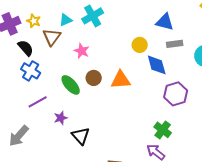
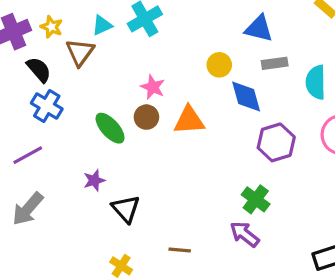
pink star: (82, 51) -> (153, 87), moved
purple line: (38, 102) -> (28, 155), moved

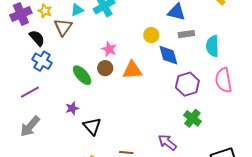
green cross: (256, 199) -> (192, 118), moved

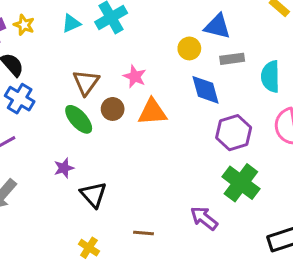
brown triangle: (63, 27) -> (86, 82), moved
yellow circle: (151, 35) -> (189, 48), moved
pink star: (109, 49) -> (135, 77), moved
green cross: (192, 118) -> (241, 183), size x1.4

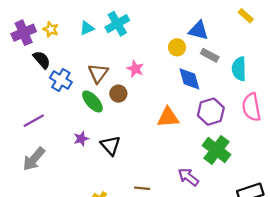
gray rectangle: (232, 59) -> (210, 55), turned 36
blue cross: (20, 99) -> (61, 80), moved
orange triangle: (152, 112) -> (168, 117), moved
black triangle: (93, 195) -> (110, 145), moved

